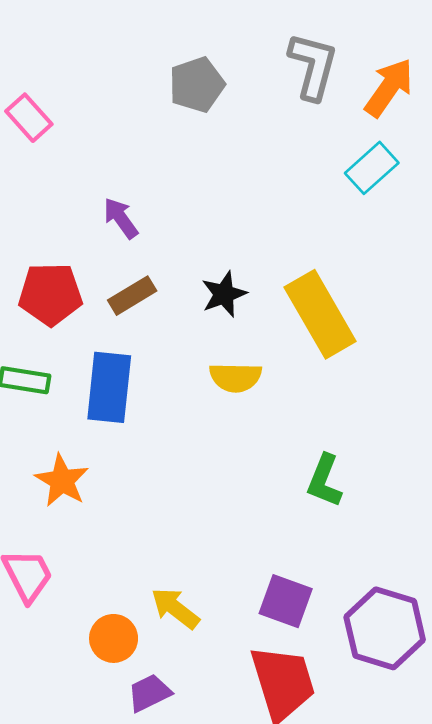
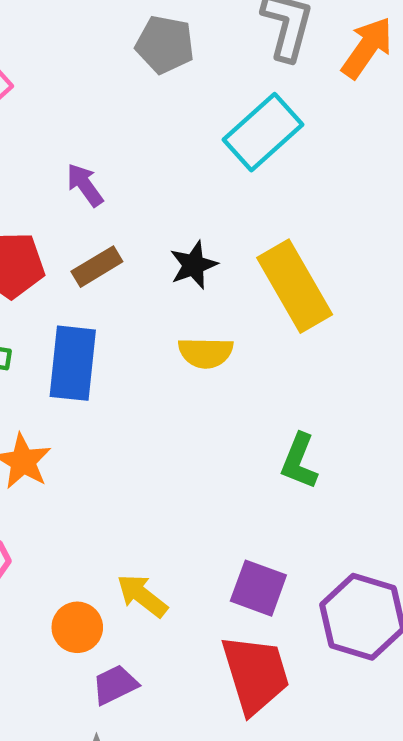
gray pentagon: (197, 85) -> (165, 45), turned 30
cyan rectangle: (372, 168) -> (263, 132), moved, size x1.4

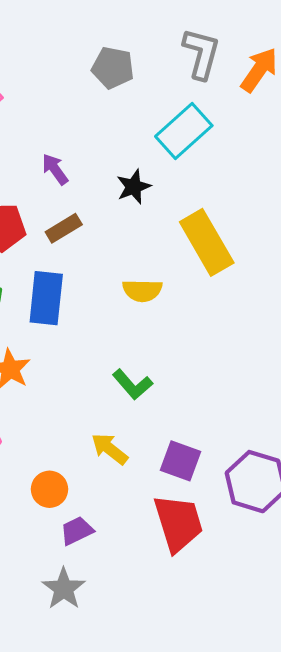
black star: (194, 265) -> (134, 187), moved
green L-shape: (299, 461) -> (132, 384), moved, turned -63
yellow arrow: (142, 596) -> (110, 449), moved

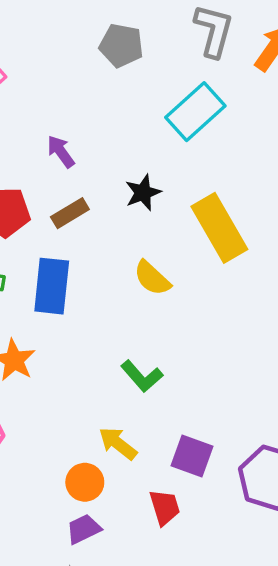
black star: (134, 187) -> (143, 193), moved
yellow semicircle: (142, 290) -> (152, 278), turned 42
orange circle: (49, 489) -> (85, 482), moved
red trapezoid: (178, 523) -> (165, 507), moved, size x0.6

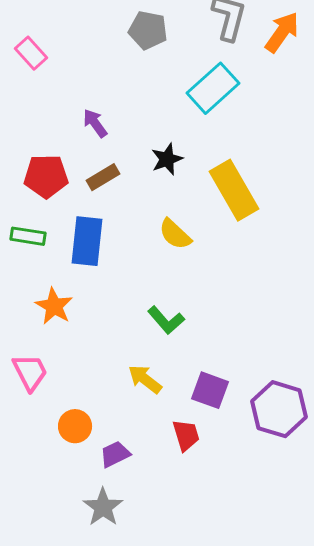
orange circle: (85, 482) -> (75, 426), moved

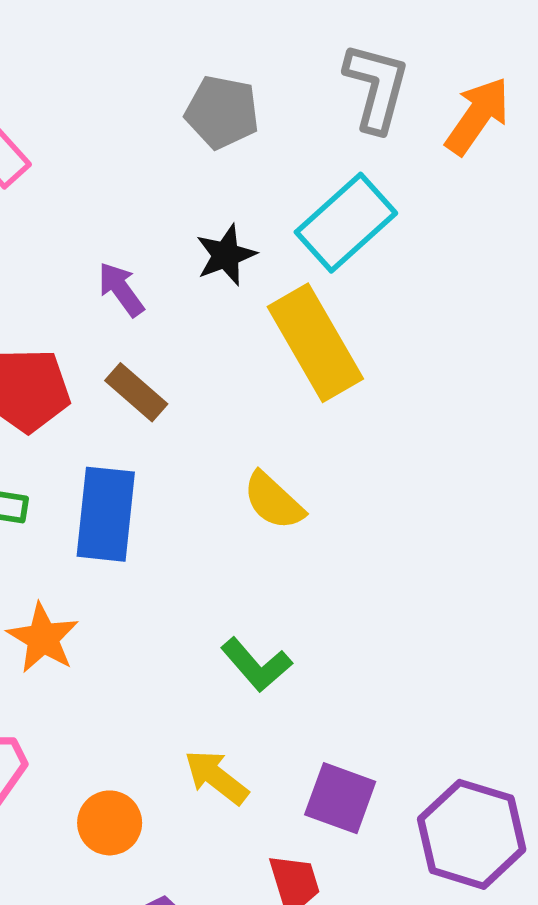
black star: (167, 159) -> (226, 255), moved
brown rectangle: (103, 177) -> (136, 392), turned 72
yellow rectangle: (234, 190) -> (315, 343), moved
orange circle: (75, 426) -> (110, 823), moved

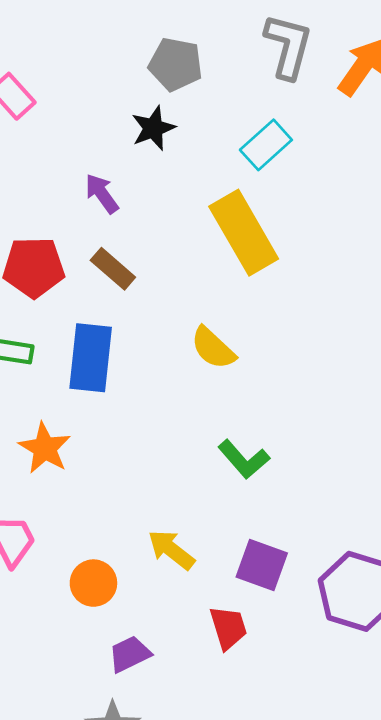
cyan rectangle: (346, 223) -> (266, 145), size x0.7
black star: (226, 255) -> (153, 128), moved
green L-shape: (256, 665) -> (244, 459), moved

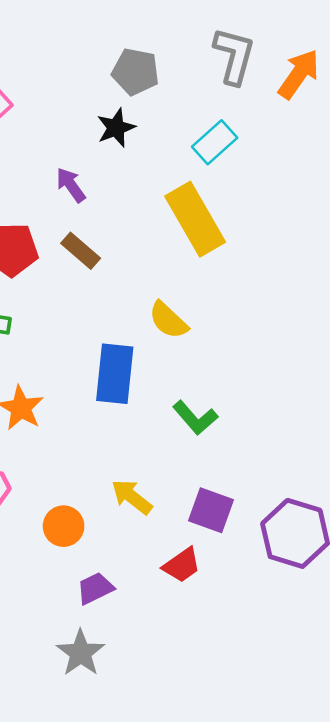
blue rectangle: (91, 358) -> (115, 374), moved
red trapezoid: (228, 628) -> (182, 565), turned 72

